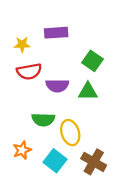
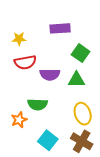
purple rectangle: (56, 33) -> (60, 28), moved
yellow ellipse: (70, 133) -> (83, 114), moved
orange star: (22, 150) -> (19, 120), moved

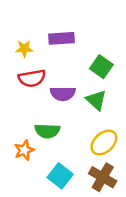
purple rectangle: (60, 28) -> (61, 38), moved
green triangle: (76, 80) -> (96, 100), turned 42
yellow ellipse: (83, 114) -> (104, 143), turned 65

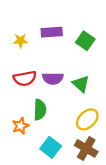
green square: (101, 67) -> (85, 41), moved
red semicircle: (32, 78) -> (25, 78), moved
green semicircle: (47, 131) -> (40, 110), turned -90

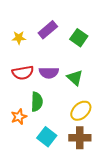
purple rectangle: (52, 32) -> (48, 30), turned -36
brown cross: (86, 148) -> (80, 138), turned -30

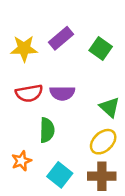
yellow star: (19, 38) -> (24, 49), size x1.5
green triangle: (75, 78) -> (110, 107), moved
orange star: (19, 117) -> (21, 161), moved

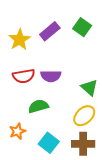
yellow star: (24, 49) -> (20, 40), turned -30
green square: (101, 49) -> (82, 27), moved
green semicircle: (47, 130) -> (38, 106), turned -108

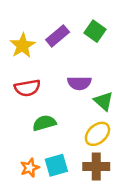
purple semicircle: (51, 76) -> (79, 83), moved
orange star: (17, 131) -> (30, 168), moved
cyan square: (49, 143) -> (56, 165), turned 36

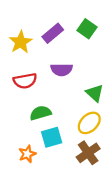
purple semicircle: (79, 83) -> (62, 70), moved
cyan square: (56, 165) -> (52, 137), moved
brown cross: (96, 166) -> (88, 153), turned -35

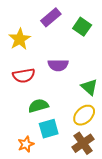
purple rectangle: (53, 33) -> (51, 17), moved

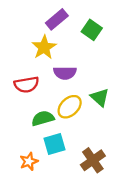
yellow star: (20, 39) -> (44, 47), moved
yellow ellipse: (84, 115) -> (70, 107), moved

